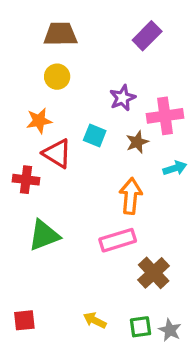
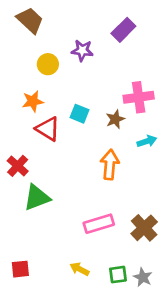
brown trapezoid: (60, 34) -> (30, 20), moved, turned 44
purple star: (123, 98) -> (82, 50), moved, turned 30
red cross: (26, 180) -> (18, 166), moved, turned 35
pink rectangle: (118, 240) -> (99, 224), moved
brown cross: (154, 273) -> (144, 228), moved

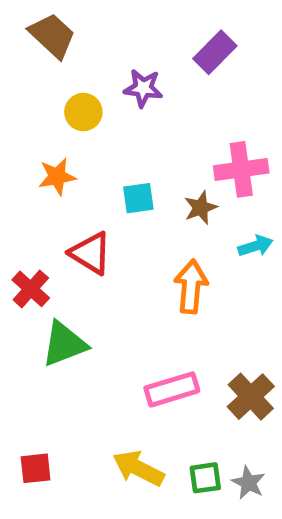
cyan square: (79, 114) -> (138, 198), turned -30
red triangle: (48, 129) -> (91, 253), moved
yellow arrow: (79, 269) -> (138, 468), size x1.5

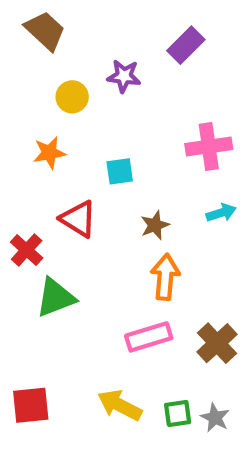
brown star: (201, 208) -> (155, 225), moved
orange arrow: (191, 287) -> (165, 277), moved
red square: (36, 468) -> (31, 405), size x1.4

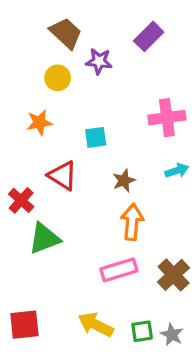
brown trapezoid: (45, 31) -> (66, 33), moved

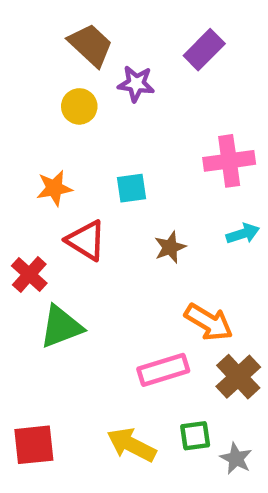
orange star: (39, 123) -> (54, 188), moved
orange arrow: (132, 222) -> (209, 322), moved, turned 116
green square: (142, 331) -> (195, 436), moved

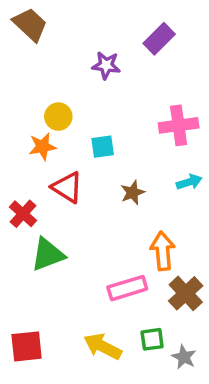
brown trapezoid: (91, 45) -> (30, 25), moved
yellow circle: (79, 106) -> (58, 117), moved
orange arrow: (209, 322) -> (163, 251), turned -126

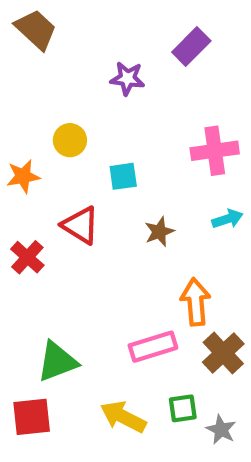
orange star: (42, 147) -> (23, 176), moved
green triangle: (48, 254) -> (57, 362), moved

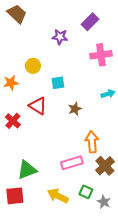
pink cross: (215, 151) -> (101, 55), moved
cyan arrow: (227, 219) -> (108, 94), moved
green square: (183, 408) -> (86, 192), turned 32

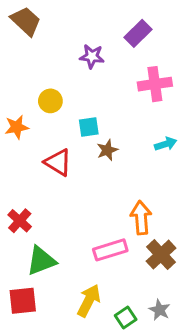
brown star: (75, 109) -> (107, 150), moved
red cross: (13, 121) -> (20, 221), moved
green square: (86, 192) -> (126, 318), moved, turned 32
yellow arrow: (58, 196) -> (89, 301), turned 90

